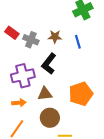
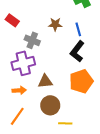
gray cross: (31, 40) -> (32, 40), moved
black L-shape: (49, 64) -> (77, 51), moved

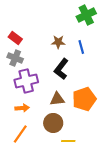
gray cross: (32, 40) -> (15, 58), moved
black L-shape: (77, 51) -> (61, 69), moved
brown triangle: (45, 81) -> (57, 99), moved

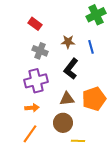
red rectangle: (15, 38) -> (35, 24), moved
gray cross: (15, 58) -> (40, 51), moved

